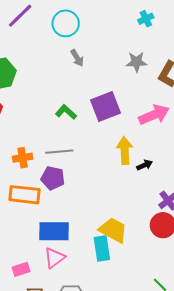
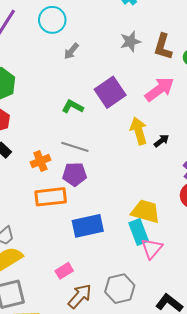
gray arrow: (77, 58) -> (71, 51), turned 84
gray line: (59, 152) -> (75, 147), turned 36
pink triangle: (55, 258) -> (152, 248), moved

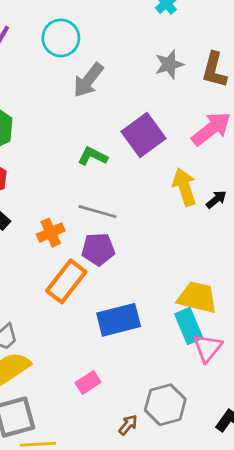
gray arrow: (71, 51) -> (88, 80), size x1.5
orange rectangle: (51, 197) -> (66, 281), turned -44
brown arrow: (80, 296) -> (128, 425), moved, size x0.6

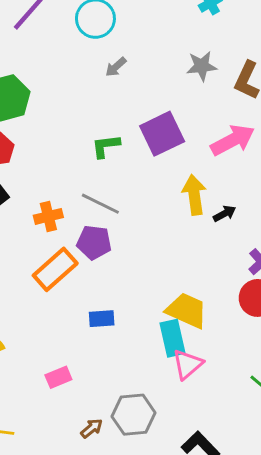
gray arrow: (88, 80) -> (116, 67), size x0.6
green L-shape: (93, 156) -> (106, 146), turned -44
blue rectangle: (119, 320) -> (102, 319), size x0.6

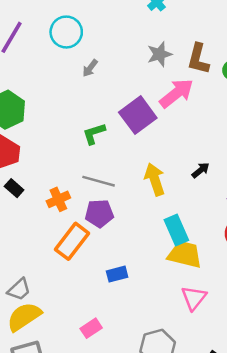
pink arrow: (233, 140) -> (176, 93), moved
yellow arrow: (194, 195) -> (155, 179), moved
cyan rectangle: (173, 338) -> (176, 230), moved

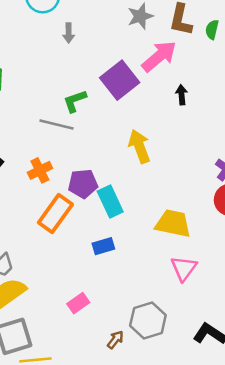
gray arrow: (90, 68) -> (69, 33), turned -36
black arrow: (201, 170) -> (182, 95), moved, turned -54
gray line: (99, 181) -> (57, 125), moved
cyan rectangle: (176, 230) -> (110, 201), moved

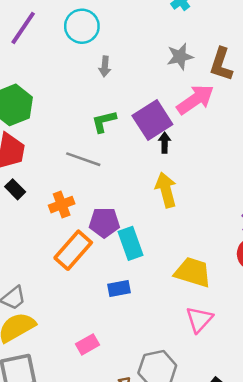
black arrow: (182, 95) -> (165, 143), moved
green L-shape: (75, 101) -> (104, 121), moved

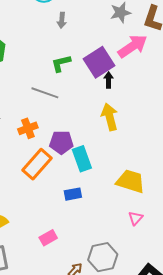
pink triangle: (199, 319) -> (136, 218), size x0.7

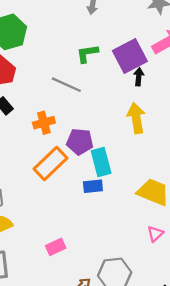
blue rectangle: (73, 194) -> (93, 186), moved

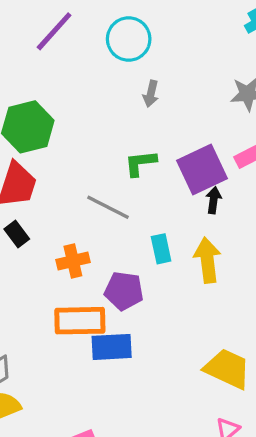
cyan rectangle: (101, 162) -> (161, 249), moved, size x0.7
orange rectangle: (50, 164) -> (80, 321), turned 40
blue rectangle: (93, 186) -> (112, 347), moved, size x1.4

